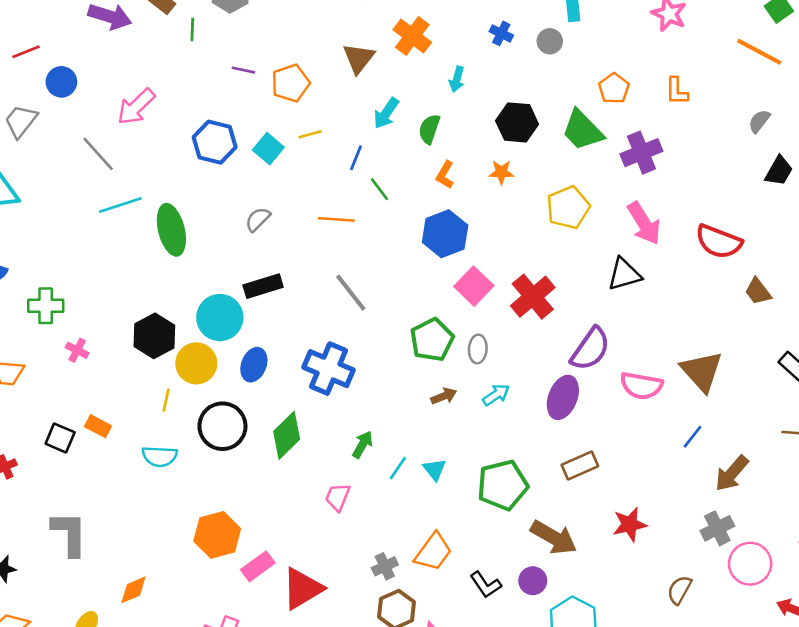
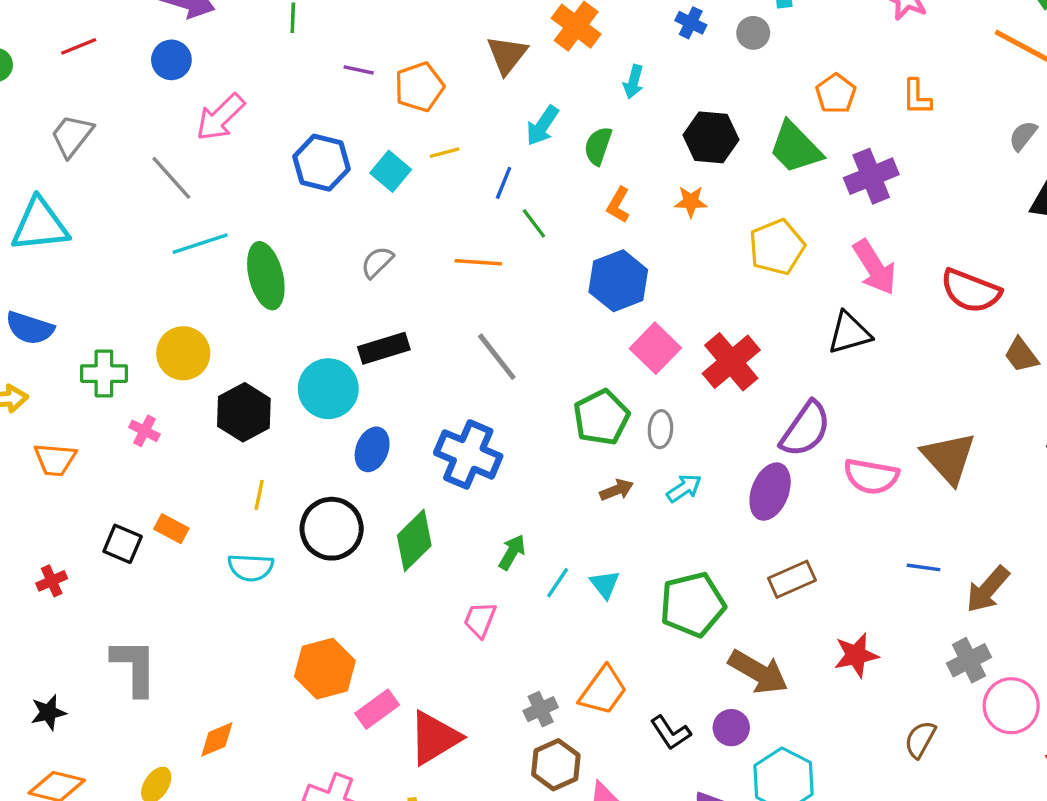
blue circle: (61, 82) -> (171, 60), moved
yellow circle: (196, 363) -> (183, 353), moved
blue line: (692, 437) -> (924, 567), moved, turned 60

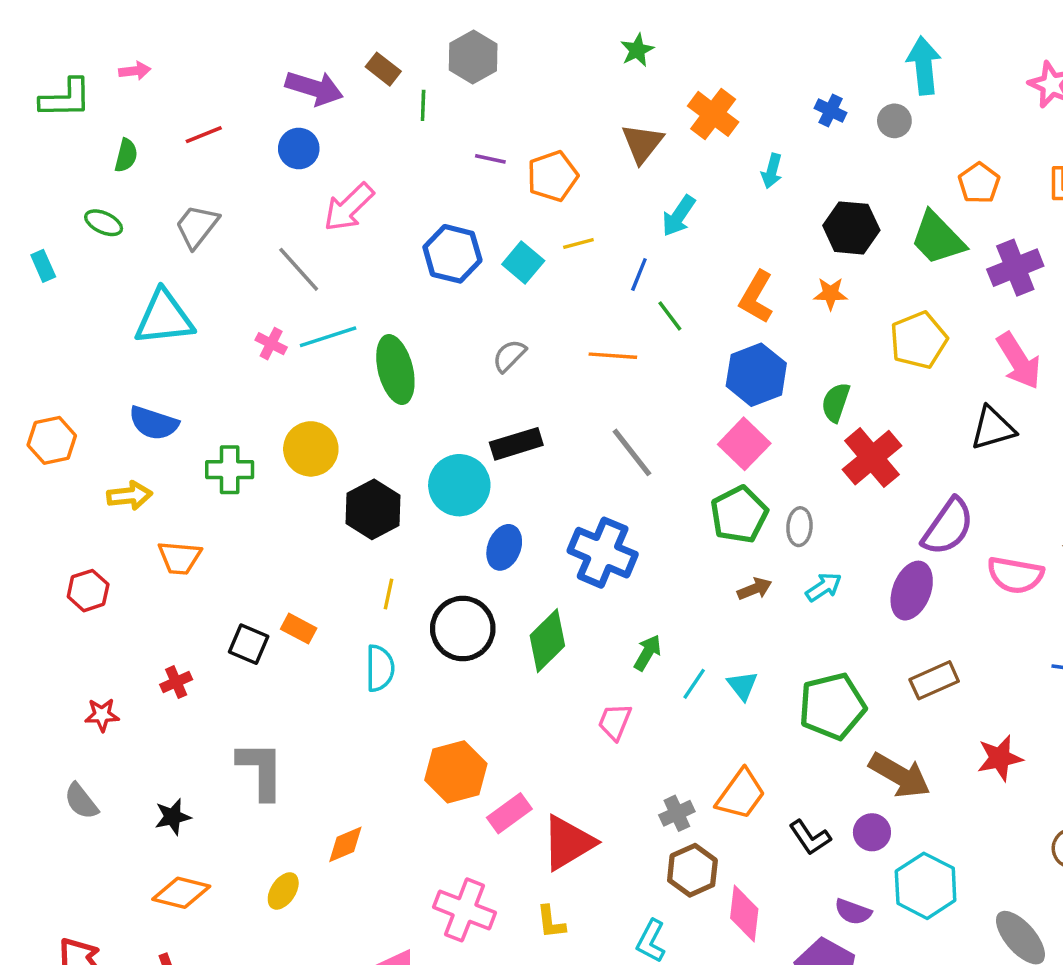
green semicircle: (598, 146) -> (836, 402), moved
orange L-shape: (618, 205) -> (756, 297), size x1.4
pink square: (655, 348) -> (744, 444), moved
pink cross: (144, 431) -> (271, 344), moved
cyan semicircle: (251, 567) -> (380, 668), turned -93

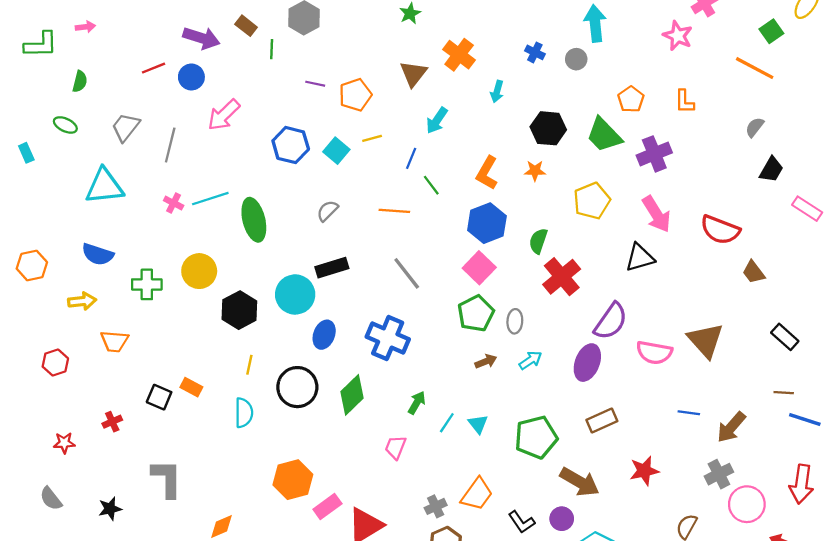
red line: (204, 135) -> (153, 68), moved
gray line: (299, 269) -> (170, 145), moved, turned 56

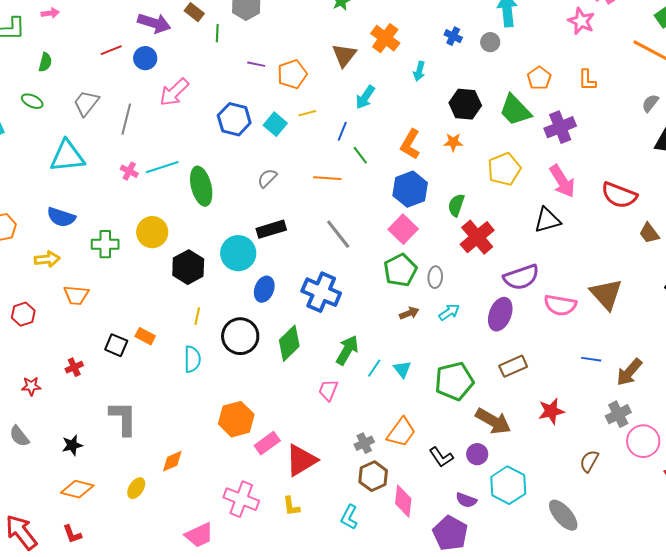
purple semicircle: (611, 321) -> (521, 277), turned 36
green arrow: (417, 403) -> (347, 350), size x1.4

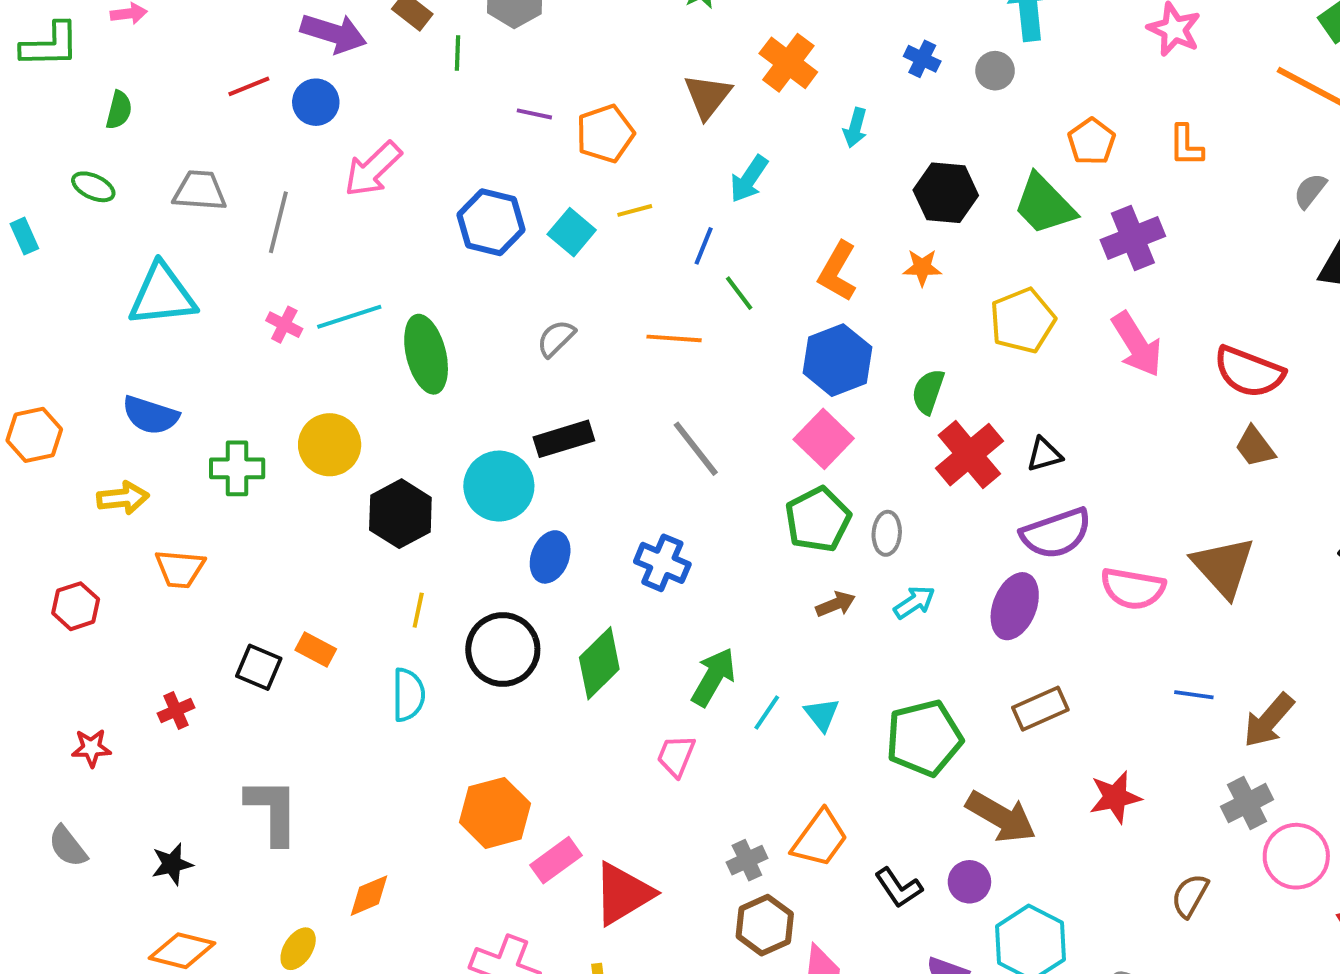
gray trapezoid: (86, 103) -> (200, 191), turned 56
black triangle: (547, 220) -> (1044, 455), moved, size x0.7
brown trapezoid: (649, 233) -> (1255, 447), moved
blue cross: (321, 292) -> (662, 563), size x0.7

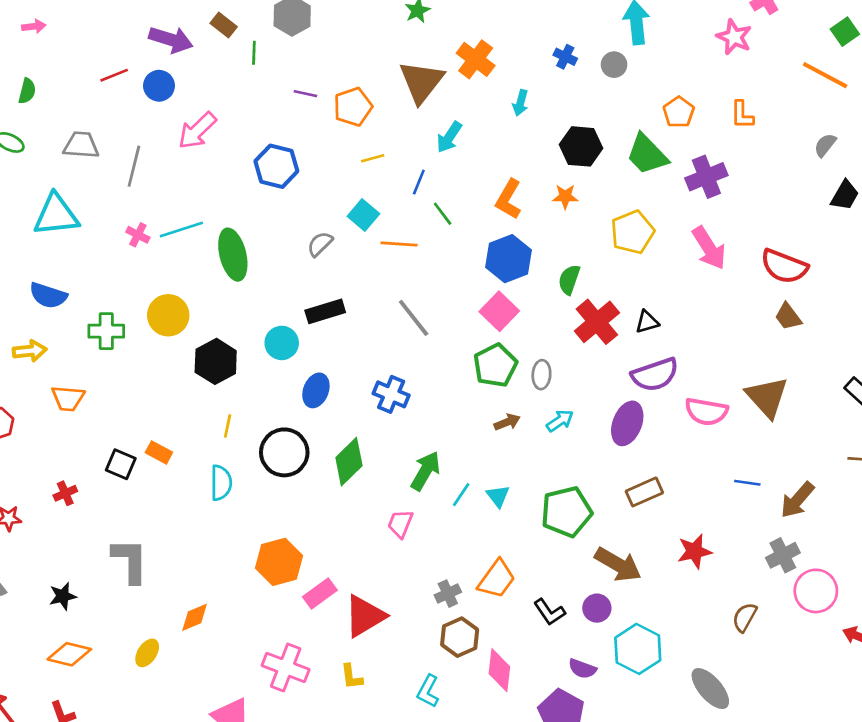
brown triangle: (708, 96) -> (421, 82), size x1.4
cyan square: (572, 232) -> (363, 215), moved
cyan circle: (499, 486) -> (282, 343), size x0.7

